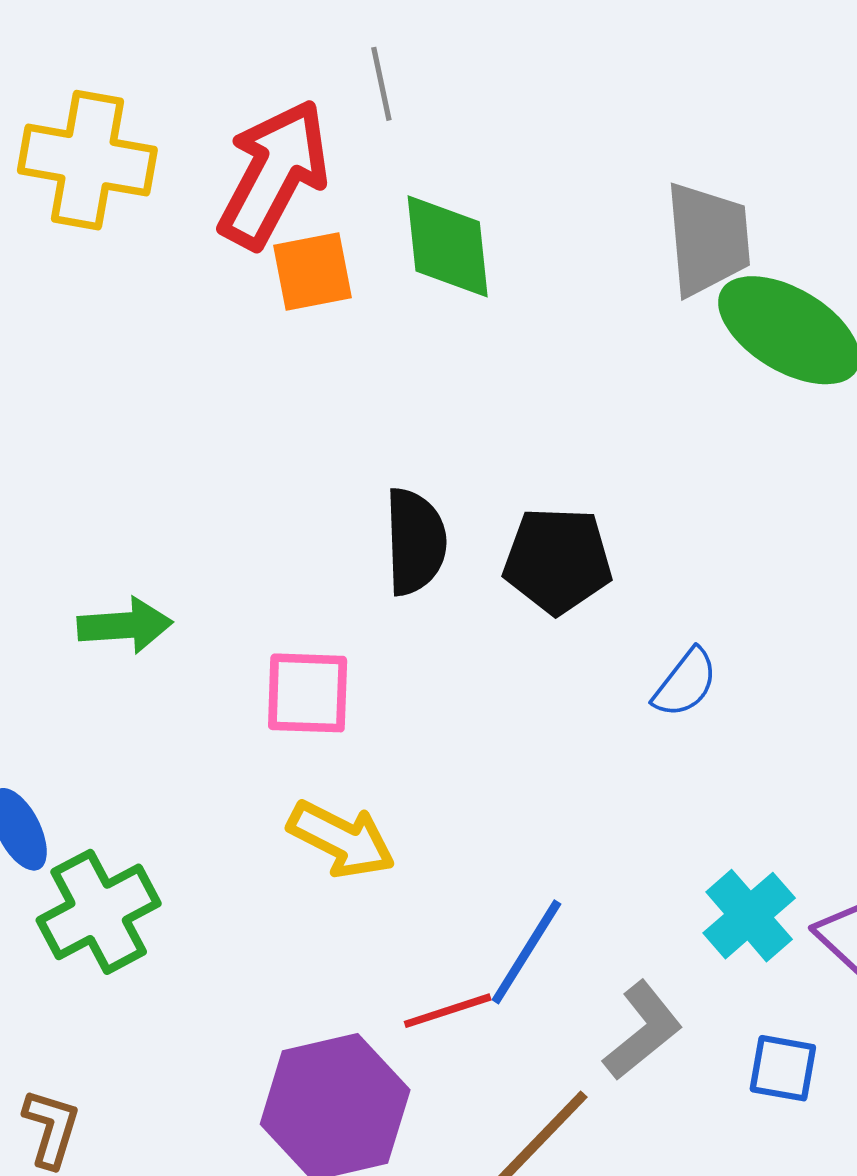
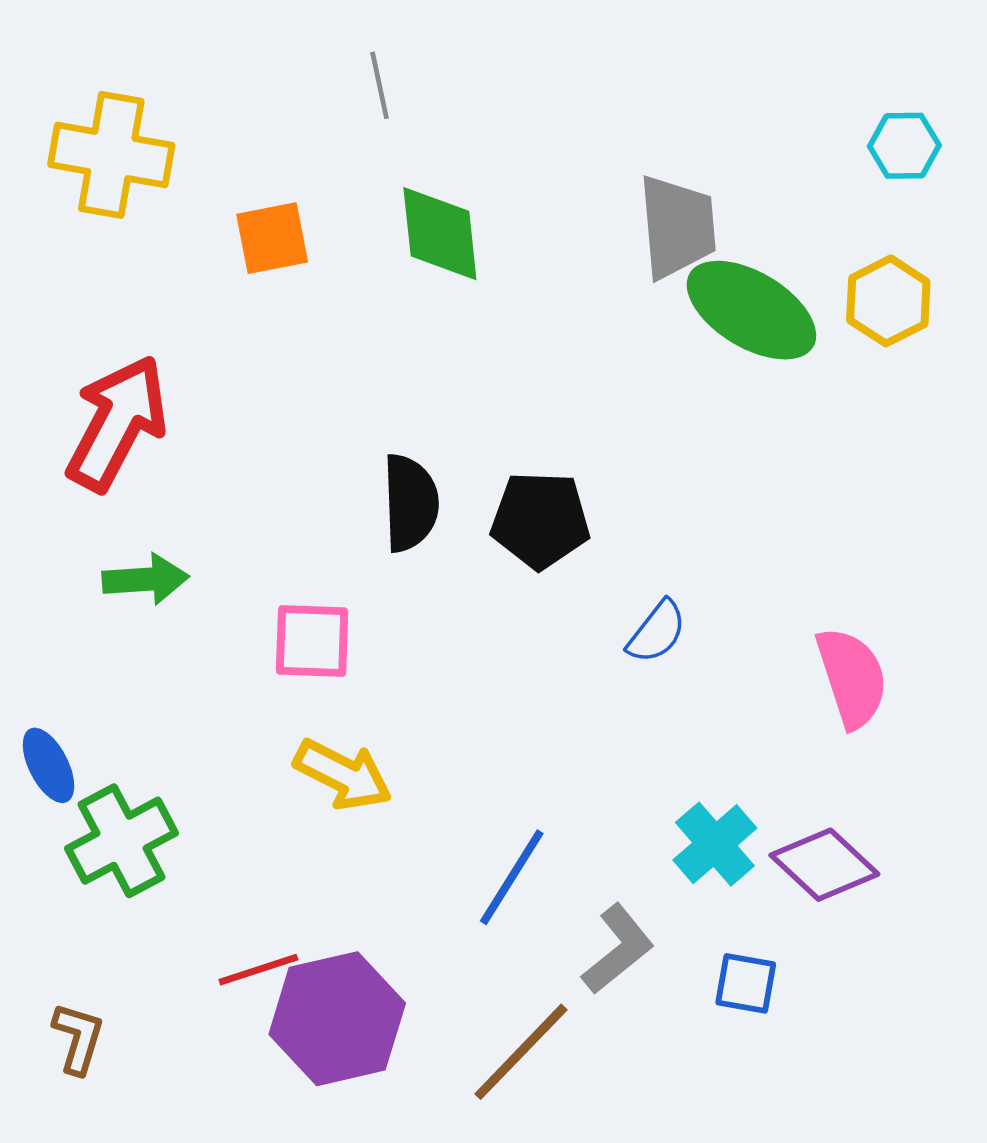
red arrow: (274, 174) -> (117, 423), moved
orange square: (313, 271) -> (272, 238), moved
red line: (448, 1011) -> (258, 970), moved

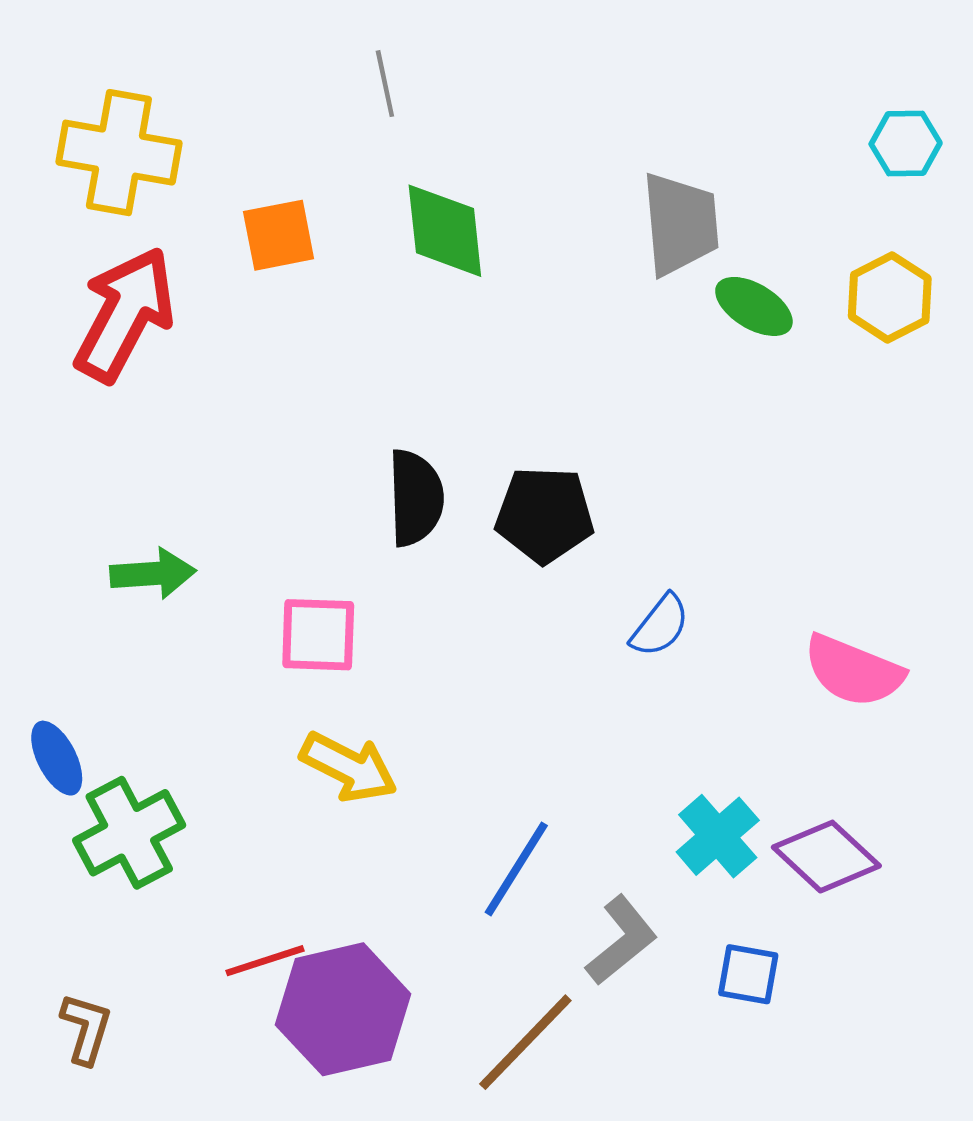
green ellipse: (751, 310) -> (754, 306), size x0.6
red arrow: (117, 423) -> (125, 314), moved
pink semicircle: (852, 678) -> (854, 671), turned 130

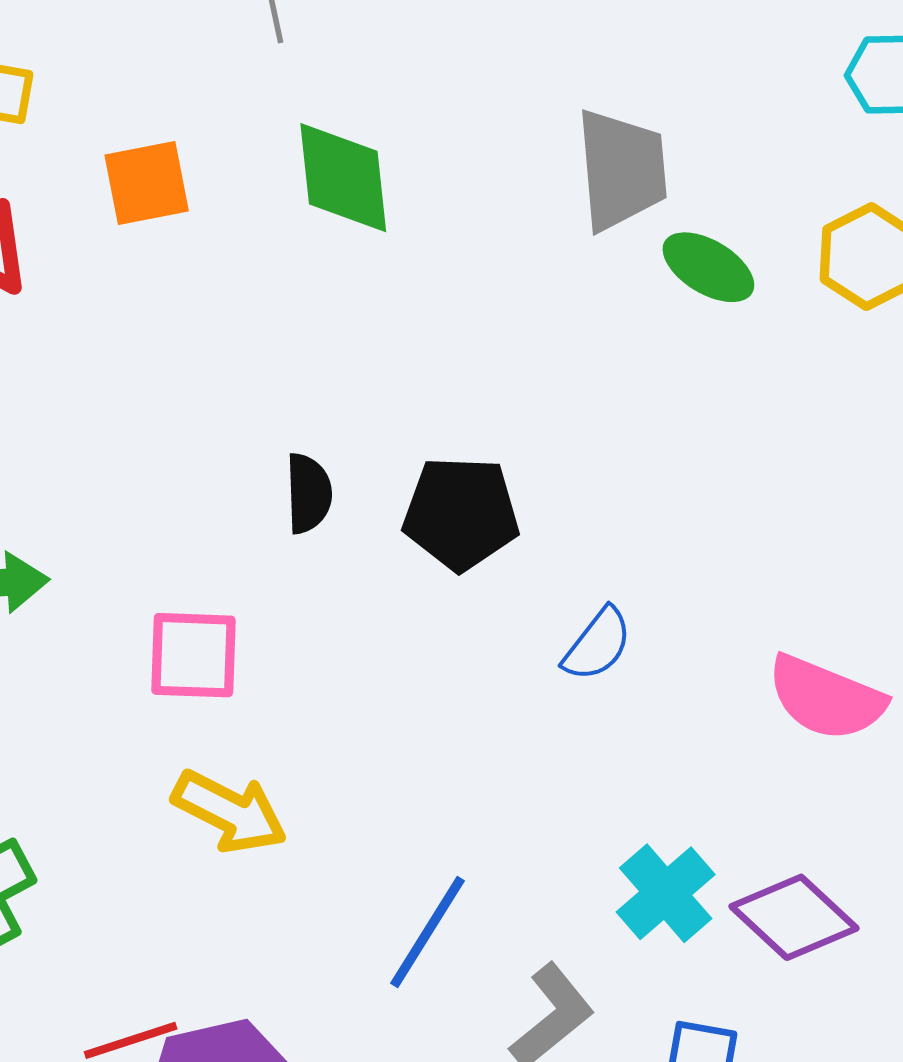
black semicircle: (416, 498) -> (308, 493), size x0.7

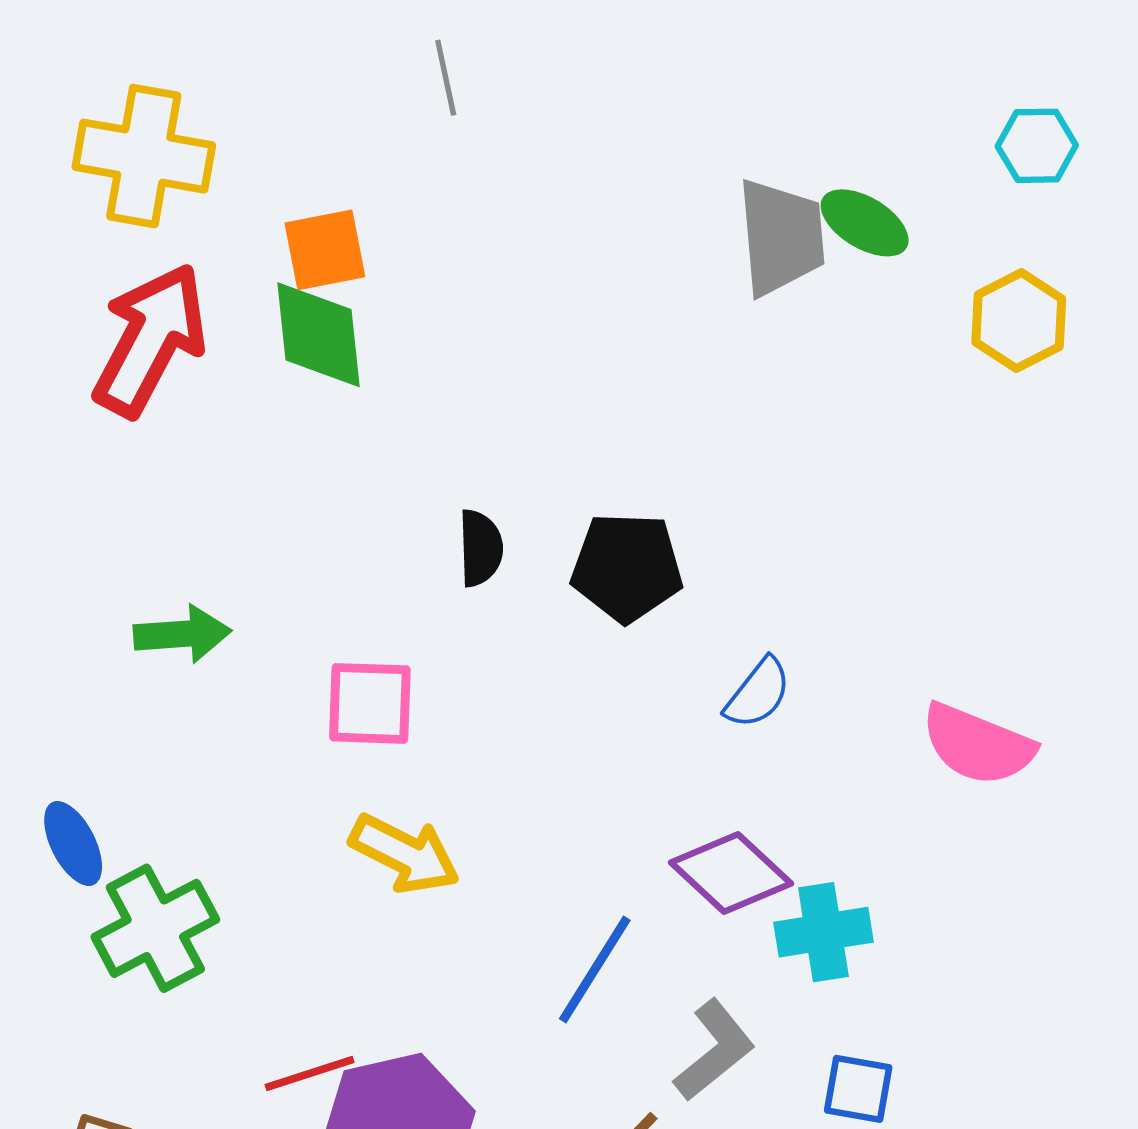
green diamond: (343, 178) -> (319, 335), moved
green ellipse: (708, 267) -> (865, 223), moved
cyan cross: (666, 893) -> (823, 932), turned 32
purple diamond: (794, 917) -> (731, 873), moved

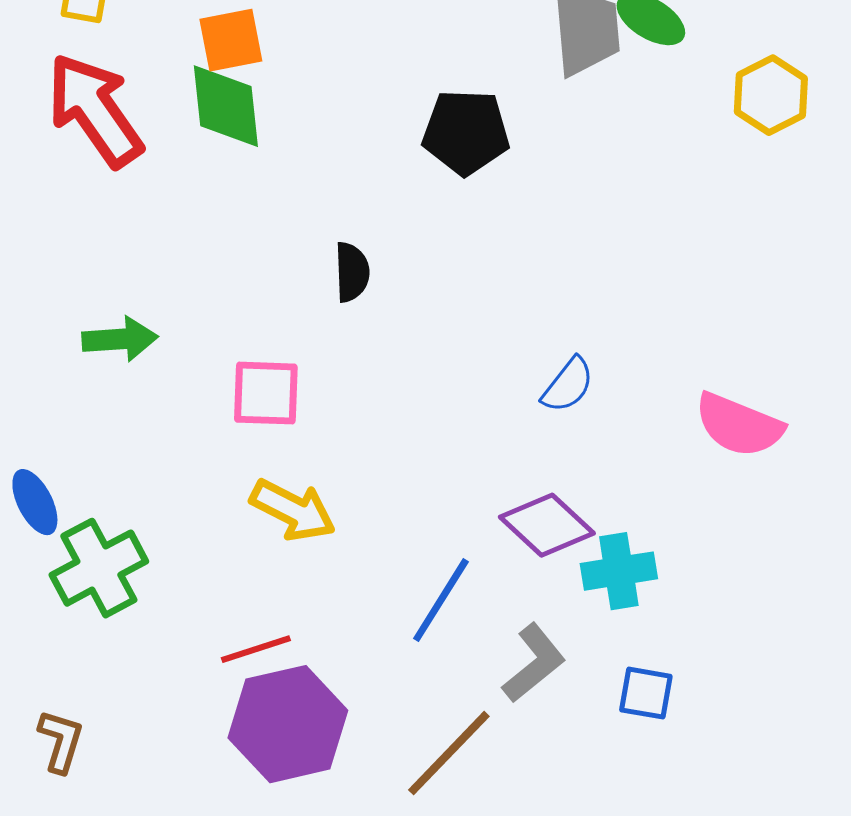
red arrow: (150, 340) -> (95, 110), turned -63
black pentagon: (627, 567) -> (466, 132), moved
red line: (310, 1073) -> (256, 649), moved

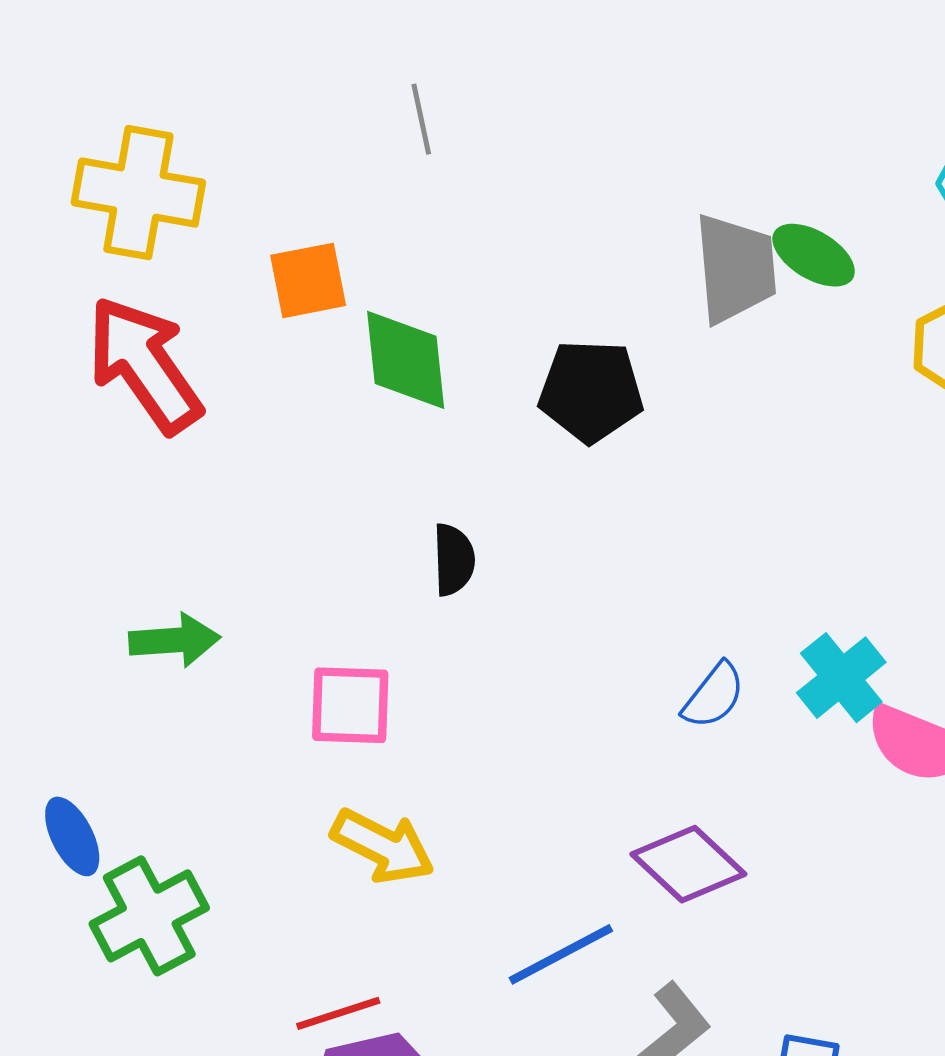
green diamond: (226, 106) -> (406, 360), moved
cyan cross: (619, 571) -> (841, 678), moved, turned -30
blue line: (441, 600) -> (561, 954), turned 30

